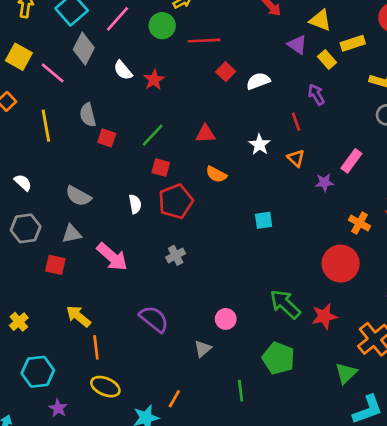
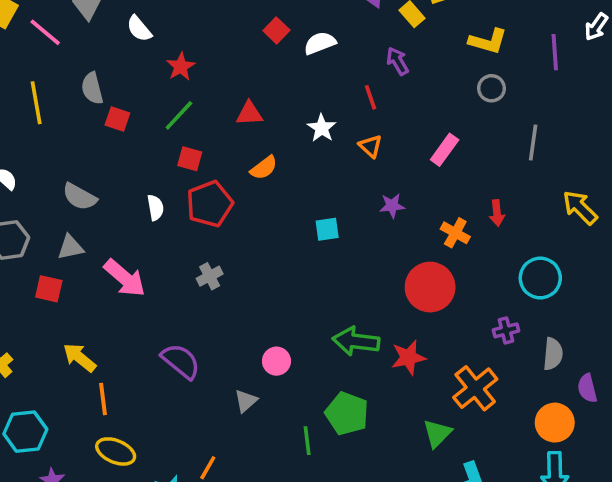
red star: (154, 80) -> (181, 67), moved
orange semicircle: (216, 174) -> (264, 168), turned -65
purple star: (324, 182) -> (392, 206), moved
green arrow: (285, 304) -> (356, 341), turned -36
green line: (241, 391) -> (307, 441), moved

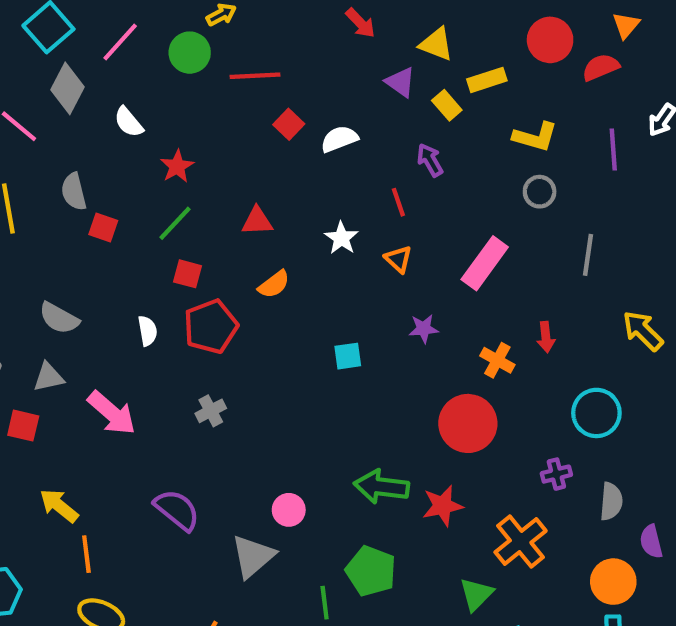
pink rectangle: (445, 150) -> (485, 263), size x1.4
gray triangle: (246, 401) -> (253, 556), size x1.6

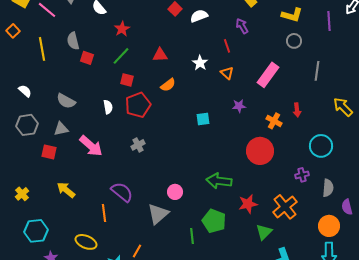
red star: (443, 506) -> (248, 204), moved
orange line: (86, 554) -> (104, 213), moved

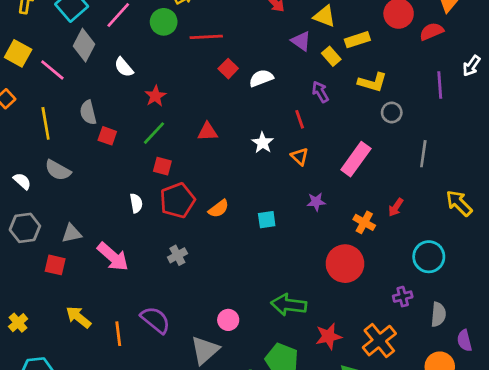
yellow L-shape: (292, 15) -> (372, 82), moved
orange semicircle: (168, 85) -> (219, 209), moved
gray semicircle: (66, 101) -> (58, 170), moved
red arrow: (297, 110) -> (396, 207), turned 40
orange line: (104, 213) -> (118, 334), moved

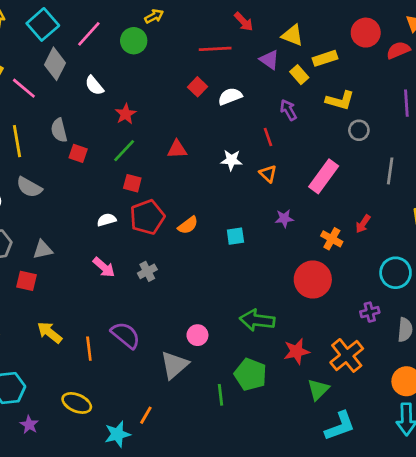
red line: (206, 37) -> (215, 49), moved
white star: (263, 143) -> (231, 160), turned -30
white semicircle: (136, 203) -> (107, 220), turned -96
pink arrow: (113, 257) -> (104, 267), moved, size x0.7

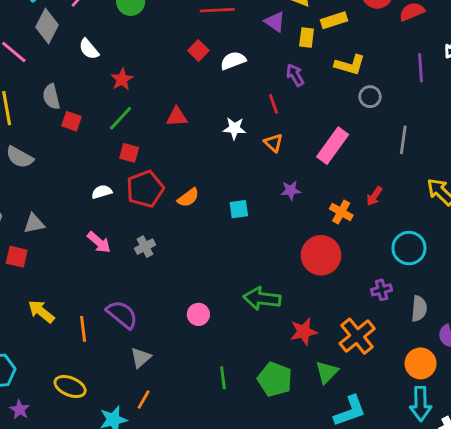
yellow rectangle: (299, 75) -> (307, 37), turned 48
gray triangle: (174, 365) -> (141, 358), moved, size x0.7
green pentagon: (250, 374) -> (275, 379), moved

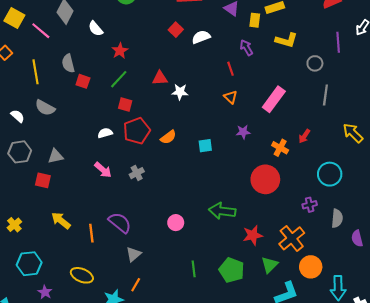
gray circle: (370, 97) -> (315, 63), moved
white star: (234, 128) -> (180, 92), moved
orange circle: (421, 363) -> (311, 267), moved

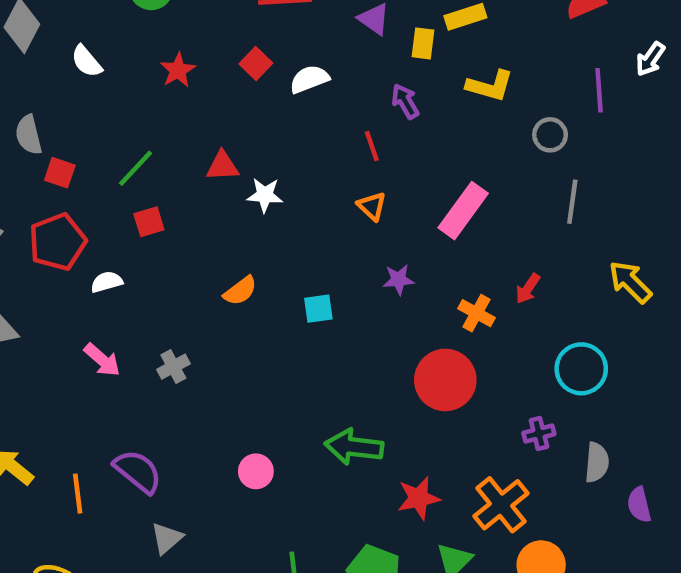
red star: (120, 51) -> (178, 70), moved
red square: (125, 105) -> (149, 222), turned -32
red pentagon: (137, 131) -> (58, 242), moved

